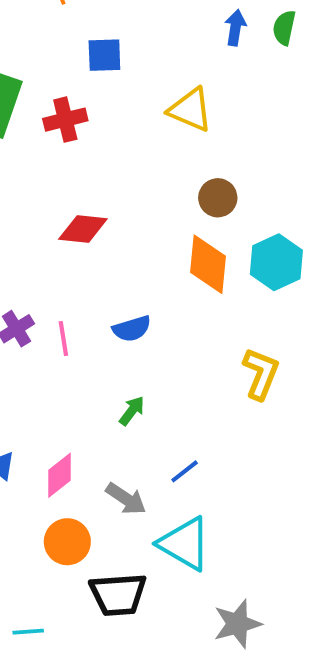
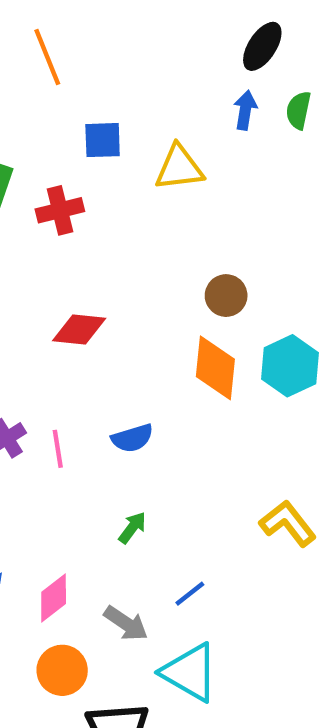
yellow triangle: (190, 110) -> (179, 168), moved, turned -30
yellow L-shape: (261, 374) -> (288, 523), moved, turned -60

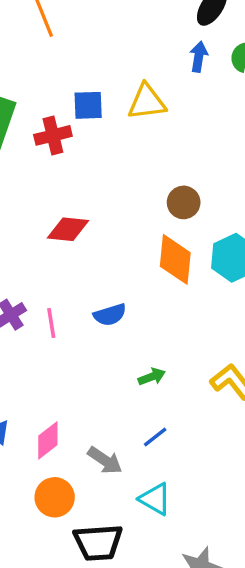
blue square: (103, 140) -> (88, 105), moved
green arrow: (132, 528) -> (152, 377), moved, turned 32
cyan triangle: (190, 672) -> (155, 499), size x0.7

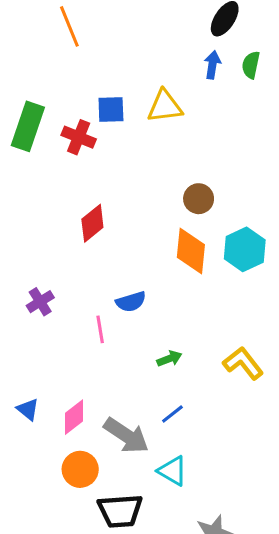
red cross: (53, 135) -> (79, 137), turned 36
red diamond: (68, 229) -> (92, 223), turned -45
pink line: (51, 323) -> (100, 329), moved
gray arrow: (105, 460) -> (126, 436), size x1.4

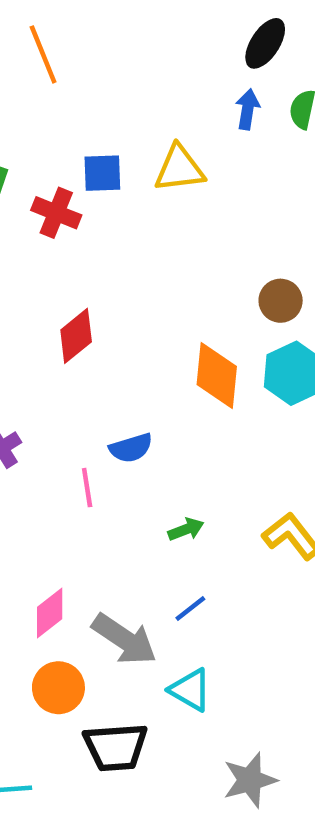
brown circle: (199, 199) -> (281, 301), moved

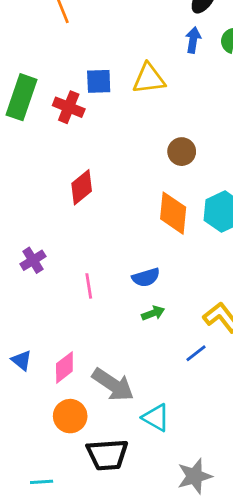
brown circle: (281, 301) -> (182, 152), moved
blue semicircle: (131, 448) -> (146, 277), moved
blue line: (190, 609) -> (196, 353), moved

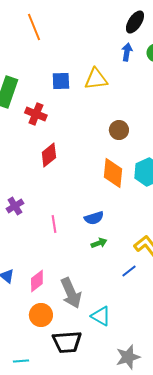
red cross: (69, 107) -> (36, 114), moved
gray arrow: (113, 385) -> (71, 293), turned 32

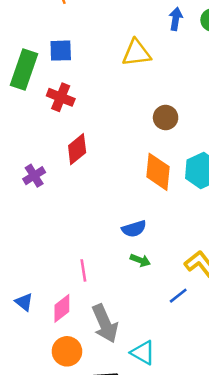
blue square: (61, 81) -> (61, 51), moved
purple cross: (15, 206) -> (34, 176), moved
pink line: (54, 224) -> (83, 270), moved
green arrow: (99, 243) -> (140, 260), turned 42

